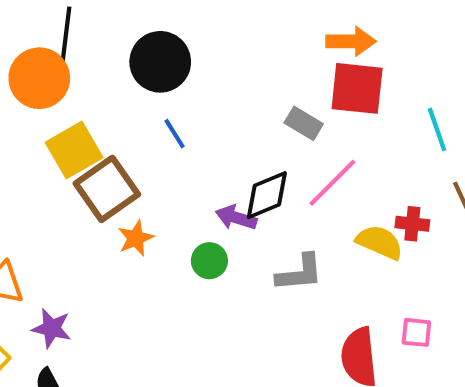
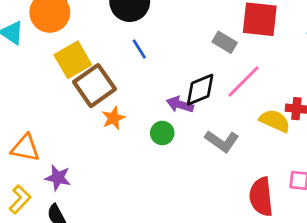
gray L-shape: (300, 273) -> (222, 141), turned 40

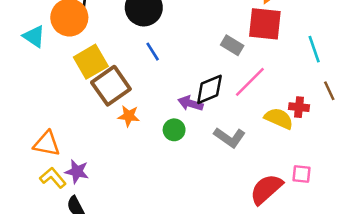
orange star: (113, 118) -> (129, 116), turned 30
red semicircle: (261, 197) -> (266, 189), turned 54
yellow L-shape: (20, 199) -> (53, 178), moved, turned -84

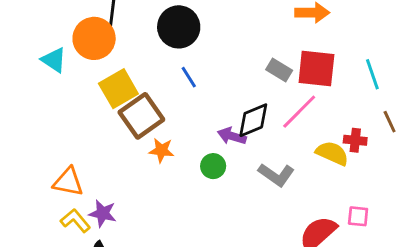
red square: (265, 24) -> (316, 69), moved

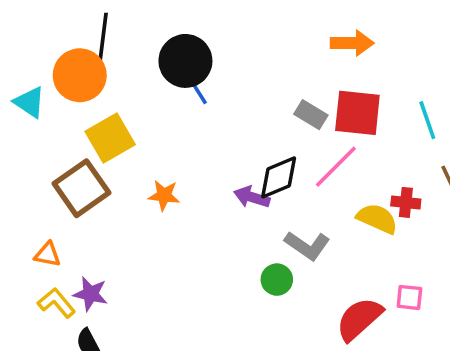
blue line: (189, 77) -> (198, 91), moved
brown square: (141, 116) -> (82, 188), moved
orange star: (161, 150) -> (164, 195), moved
green circle: (213, 166) -> (277, 280), moved
orange triangle: (68, 182) -> (47, 254), size x0.7

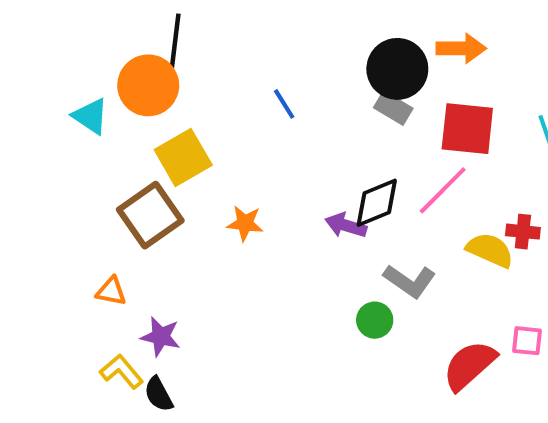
black circle: (185, 61) -> (397, 69), moved
gray rectangle: (311, 115) -> (393, 108), moved
yellow L-shape: (56, 303) -> (121, 372), moved

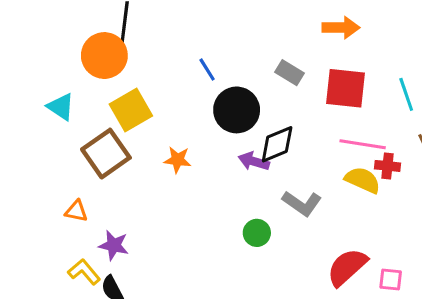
black circle: (397, 69) -> (237, 110), moved
cyan triangle: (91, 116) -> (61, 107), moved
pink line: (443, 190) -> (363, 144), moved, turned 54
green circle: (375, 320) -> (257, 233), moved
pink square: (527, 341) -> (391, 280), moved

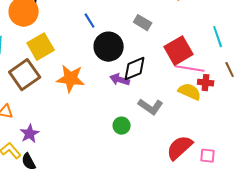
red square: (345, 88) -> (179, 51), moved, turned -36
orange star: (177, 160) -> (71, 79), size x1.6
purple star: (114, 245) -> (30, 134), turned 30

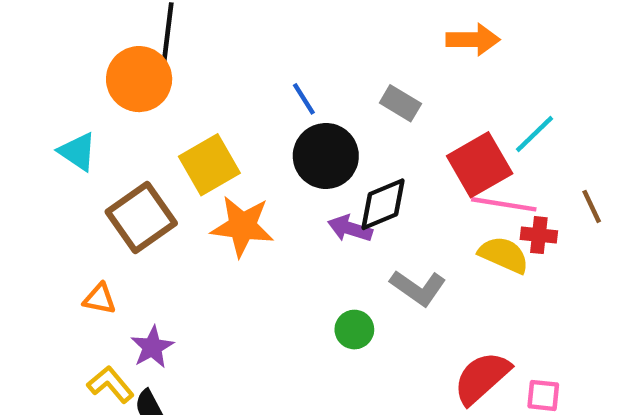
blue line: (90, 21) -> (304, 99), moved
cyan line: (218, 37) -> (534, 134), moved, turned 65
yellow square: (41, 47) -> (209, 165), moved

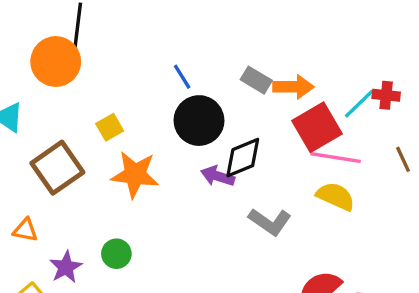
orange arrow: (473, 40) -> (293, 87), moved
yellow square: (209, 165) -> (110, 127), size x0.6
red cross: (539, 235) -> (386, 95), moved
green circle: (354, 330) -> (116, 254), moved

